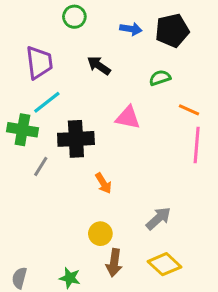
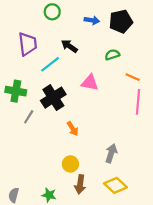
cyan line: (47, 102) -> (50, 64), moved
black cross: (76, 139) -> (53, 98), turned -30
gray arrow: (158, 218) -> (111, 153), turned -30

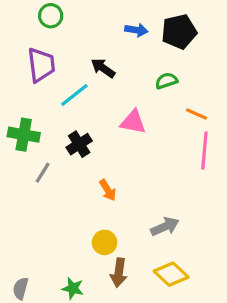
green circle: (52, 12) -> (51, 16), moved
black cross: (53, 98) -> (79, 144), size x0.7
gray arrow: (111, 153) -> (165, 227), turned 48

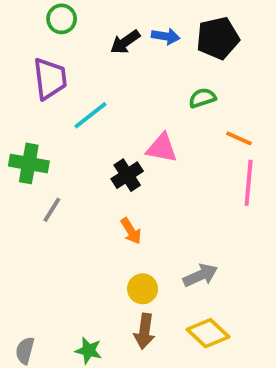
black arrow: (103, 68) -> (125, 42), moved, turned -70
black cross: (79, 144) -> (127, 175), moved
yellow circle: (105, 242) -> (143, 289), moved

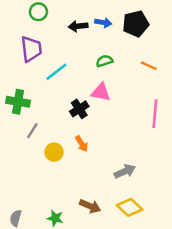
black arrow: (125, 42) -> (78, 26), turned 30
green semicircle: (202, 98) -> (104, 61), moved
orange line: (239, 138) -> (149, 66), moved
yellow circle: (143, 289) -> (54, 152), moved
brown arrow: (144, 331) -> (90, 206), turned -75

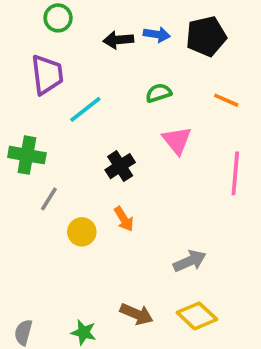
pink triangle: (101, 92) -> (177, 140), moved, turned 40

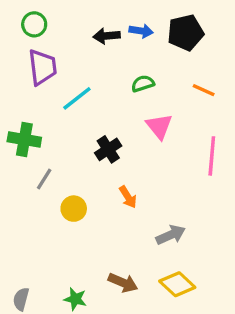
green circle: (58, 18) -> (34, 24), moved
orange arrow: (124, 219) -> (128, 197), moved

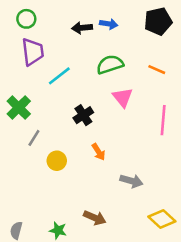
black pentagon: (186, 33) -> (158, 21), moved
green semicircle: (143, 84) -> (110, 64), size x1.5
green cross: (24, 139) -> (19, 108), turned 35
gray arrow: (171, 235) -> (131, 181), turned 40
yellow diamond: (177, 284) -> (162, 219), moved

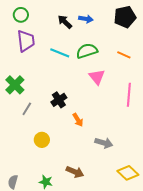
black arrow: (82, 28) -> (65, 22), turned 49
cyan line: (59, 76) -> (60, 53), moved, turned 60
black cross: (83, 115) -> (59, 100), moved
yellow circle: (57, 161) -> (42, 140), moved

